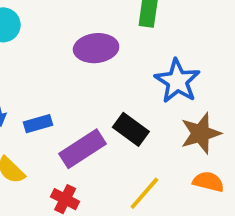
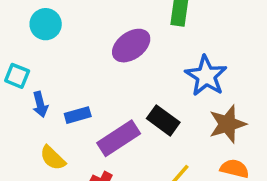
purple ellipse: (96, 48) -> (131, 46), turned -30

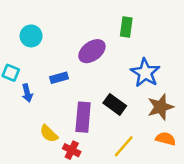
blue rectangle: (78, 115) -> (59, 78), moved
purple rectangle: (119, 138) -> (83, 117), turned -52
yellow semicircle: (53, 158) -> (49, 134), moved

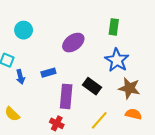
green rectangle: (126, 27) -> (114, 27), moved
blue rectangle: (59, 78) -> (48, 73), moved
brown star: (160, 107) -> (129, 88), turned 30
yellow semicircle: (49, 134) -> (12, 114), moved

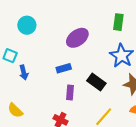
blue rectangle: (48, 73) -> (64, 68), moved
purple rectangle: (66, 96) -> (70, 93), size x0.6

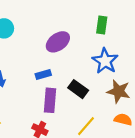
purple rectangle: (70, 93) -> (50, 100), size x1.5

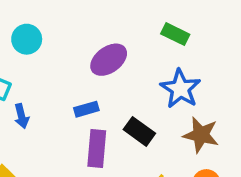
green rectangle: (102, 25) -> (175, 34), turned -72

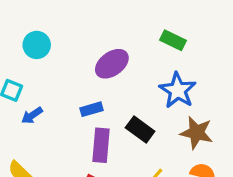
blue arrow: (22, 116) -> (32, 115), turned 70

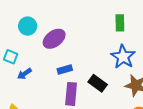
green rectangle: (173, 40) -> (120, 23), turned 63
purple ellipse: (112, 64) -> (54, 39), moved

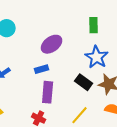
purple ellipse: (54, 39) -> (52, 44), moved
black rectangle: (98, 83) -> (84, 82), moved

